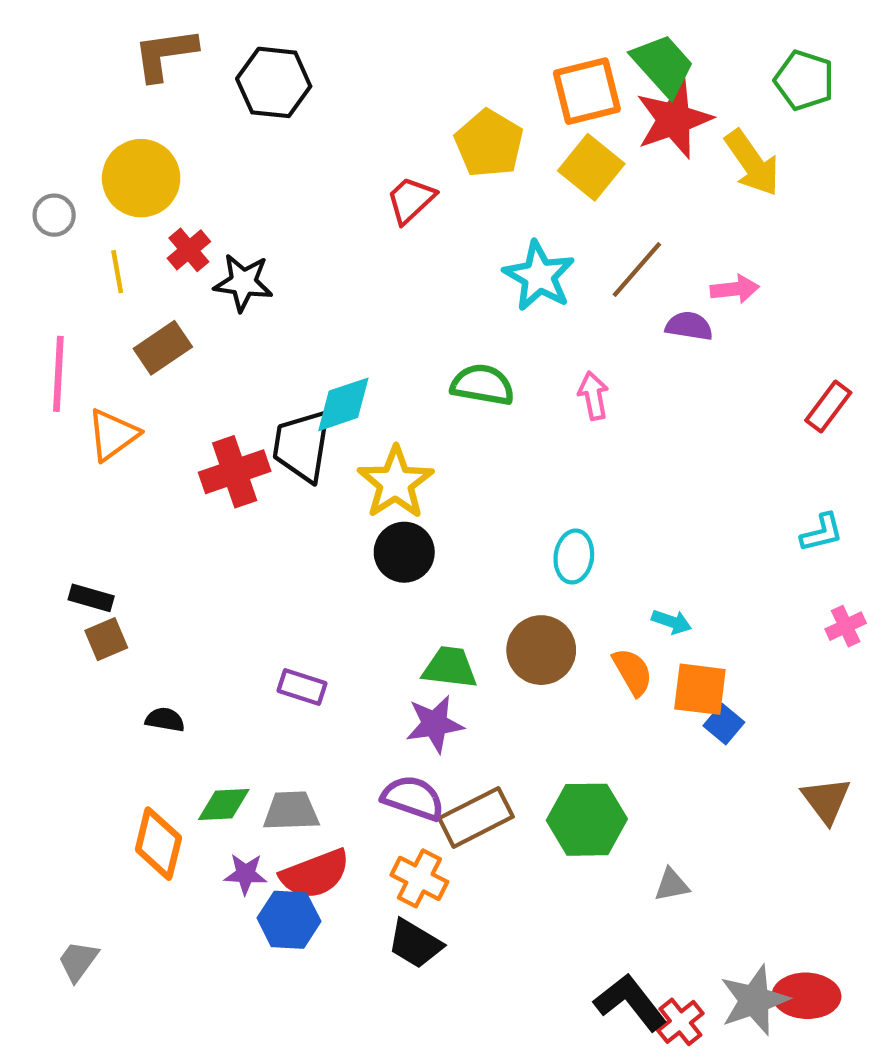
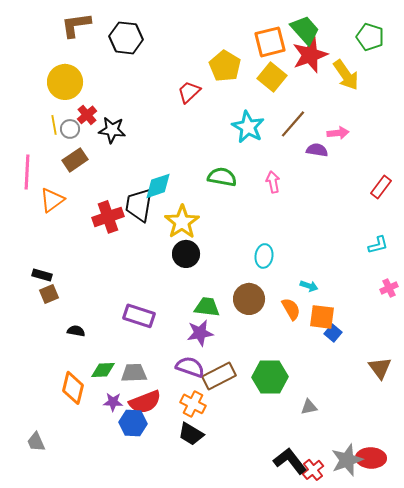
gray circle: (54, 215) -> (70, 129), moved
purple rectangle: (302, 687) -> (139, 316), size x1.4
gray trapezoid: (78, 961) -> (36, 442), turned -60

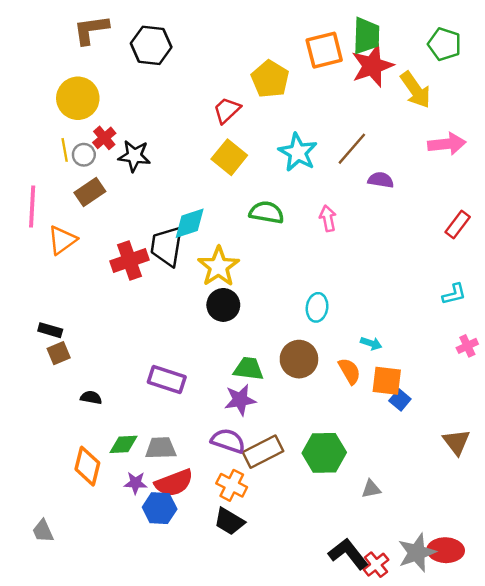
green trapezoid: (305, 30) -> (366, 36), turned 44
yellow square: (272, 77) -> (229, 157), moved
pink arrow: (338, 133) -> (447, 144), moved, size x1.4

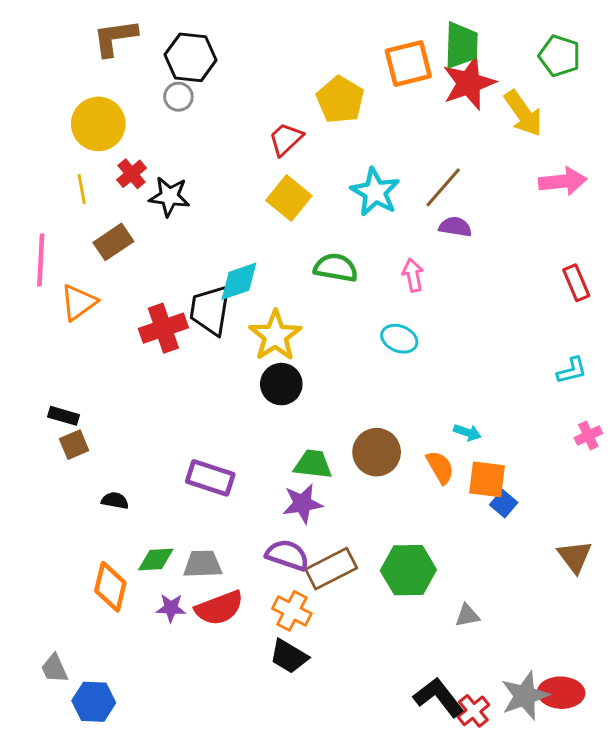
gray circle: (84, 155) -> (178, 97), moved
purple semicircle: (381, 180) -> (455, 227), moved
red rectangle: (458, 224) -> (576, 283), turned -60
cyan ellipse: (317, 307) -> (399, 339), moved, turned -76
blue hexagon: (160, 508) -> (94, 702), moved

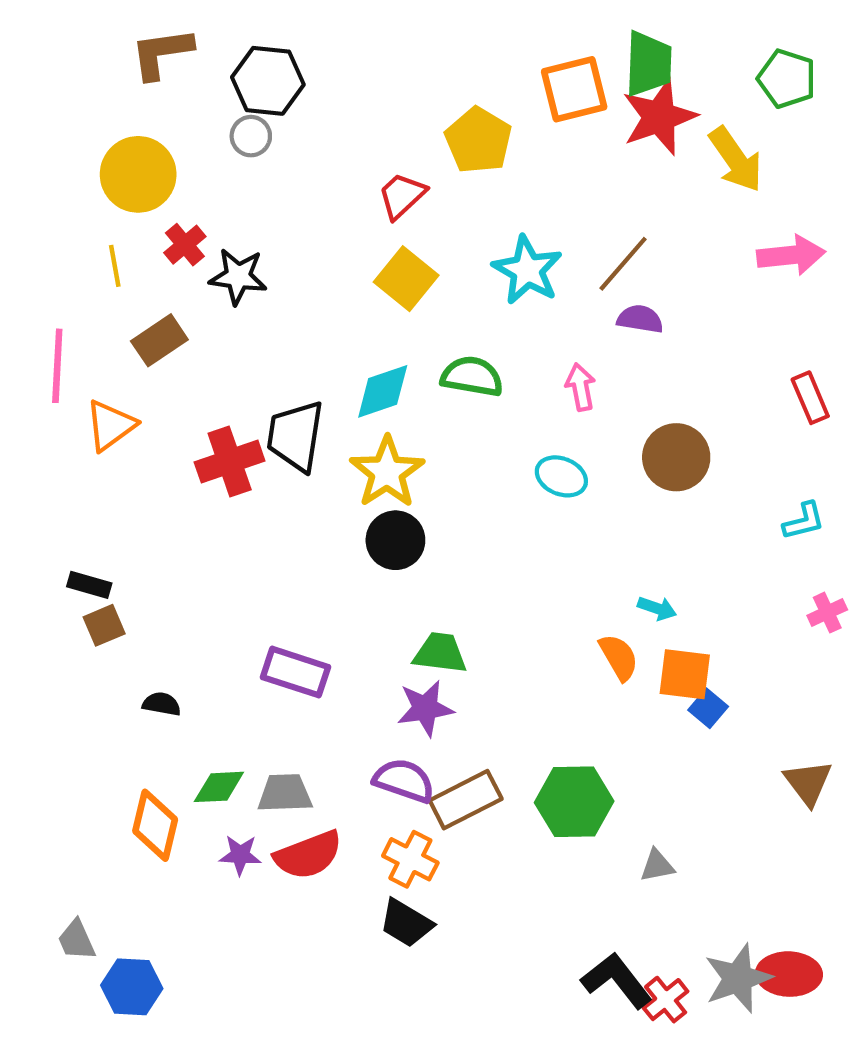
cyan diamond: (239, 281) -> (383, 391), moved
brown circle: (377, 452) -> (676, 457), moved

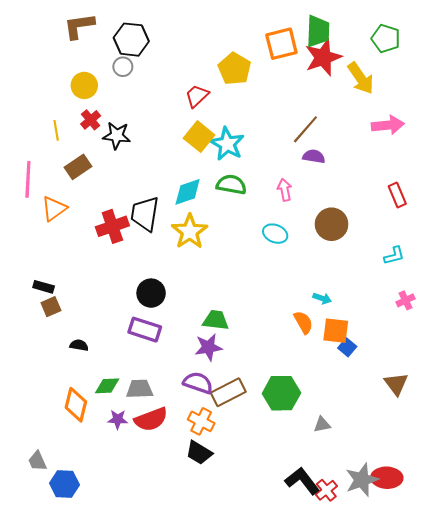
yellow circle: (138, 174) -> (84, 85), moved, size x0.7
cyan star: (527, 270) -> (227, 144), moved
black circle: (395, 540) -> (151, 293), moved

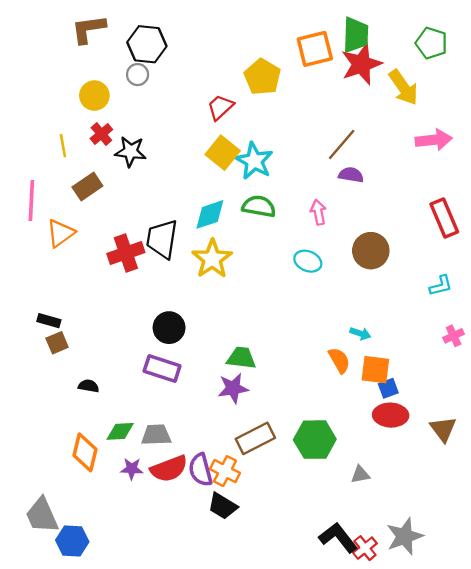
red rectangle: (397, 195) -> (444, 218), size x1.4
blue square: (347, 347) -> (388, 388), turned 30
purple semicircle: (198, 383) -> (201, 470), moved, turned -124
gray trapezoid: (37, 461) -> (42, 515), size x1.6
red ellipse: (387, 478) -> (391, 415), moved

